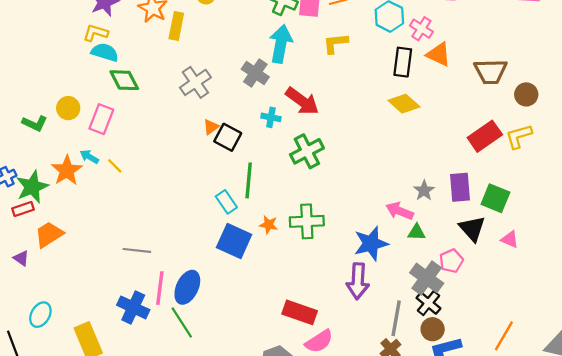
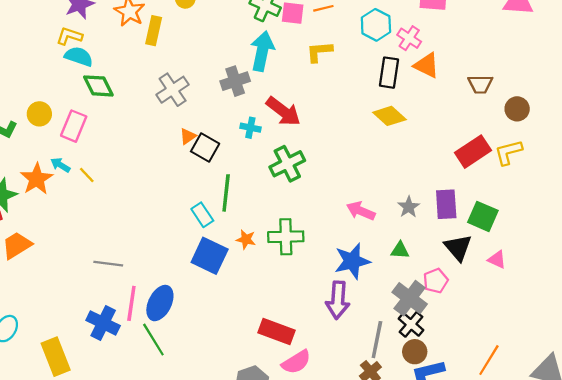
brown trapezoid: (491, 71) -> (480, 84), size x0.7
gray cross: (255, 73) -> (235, 81), turned 36
pink arrow: (399, 211) -> (361, 211), moved

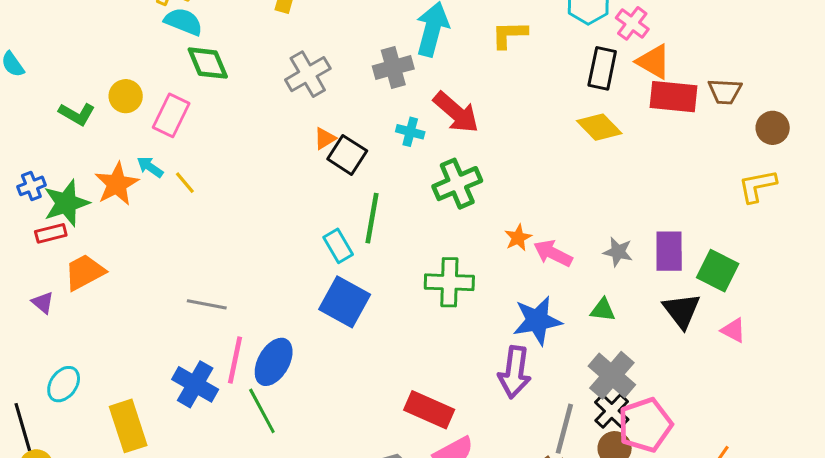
red rectangle: (473, 152) -> (674, 97), moved, turned 36
gray star: (409, 207) -> (618, 252), turned -30
orange star: (246, 239) -> (518, 238), moved, turned 30
pink pentagon: (436, 281) -> (645, 425), moved, size x1.6

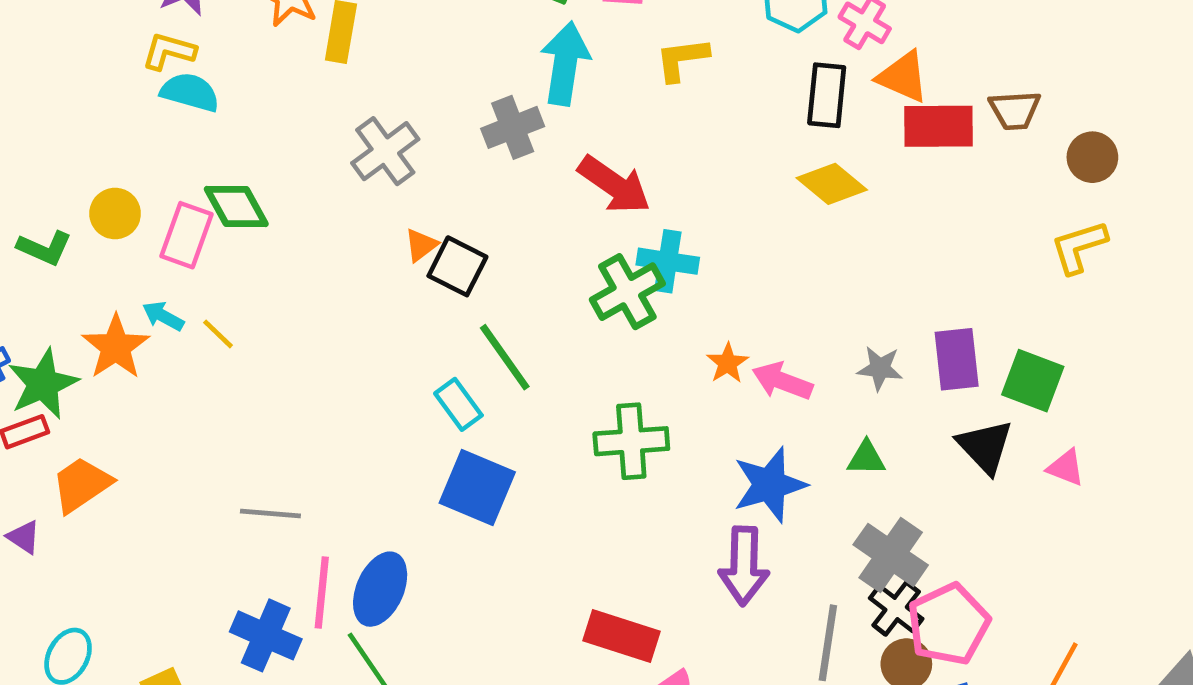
green diamond: (208, 63) -> (236, 207), moved
cyan cross: (410, 132) -> (668, 261), moved, size x1.4
green line: (372, 218) -> (505, 357), turned -39

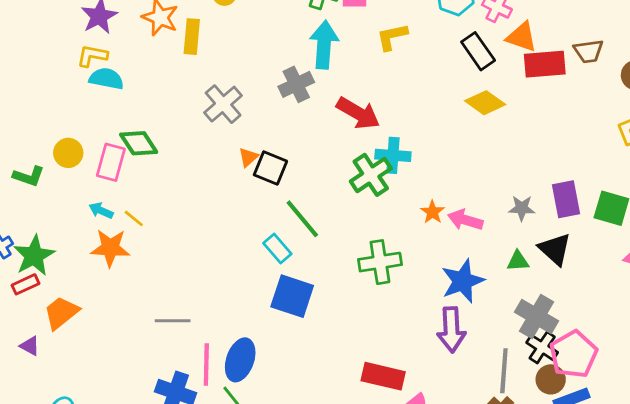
black rectangle: (827, 95) -> (478, 51), turned -36
orange star: (116, 347) -> (110, 248), moved, turned -30
black triangle: (985, 447) -> (555, 249), moved

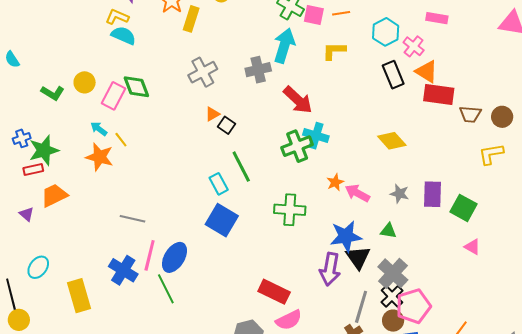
brown trapezoid: (589, 51) -> (470, 114), moved
yellow diamond: (485, 103) -> (392, 141), moved
black square: (270, 168) -> (226, 125), size x0.7
black triangle: (555, 249) -> (358, 257), moved

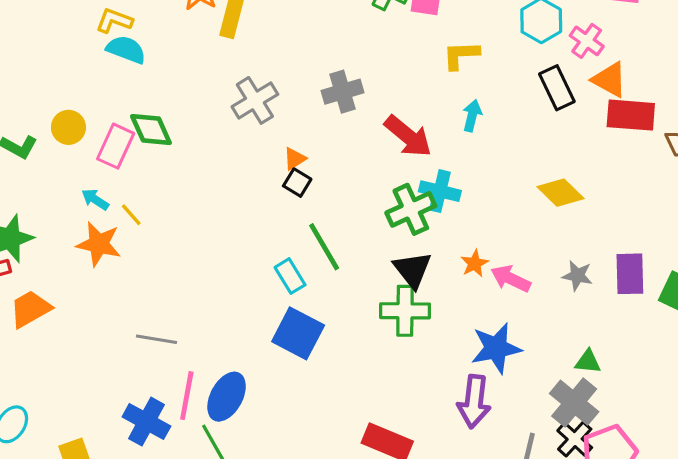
cyan arrow: (284, 46) -> (472, 116), moved, size x0.6
orange triangle: (212, 114) -> (295, 159), moved
green triangle: (388, 231) -> (588, 362), moved
black triangle: (358, 257) -> (412, 270), moved

